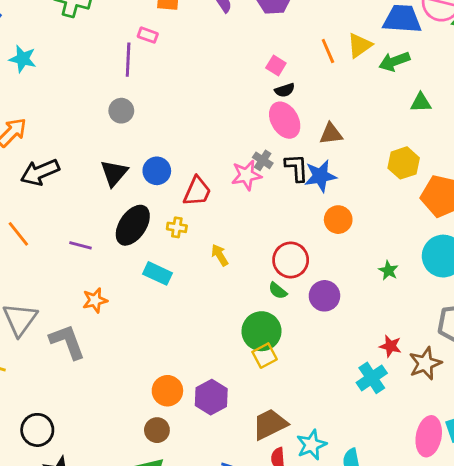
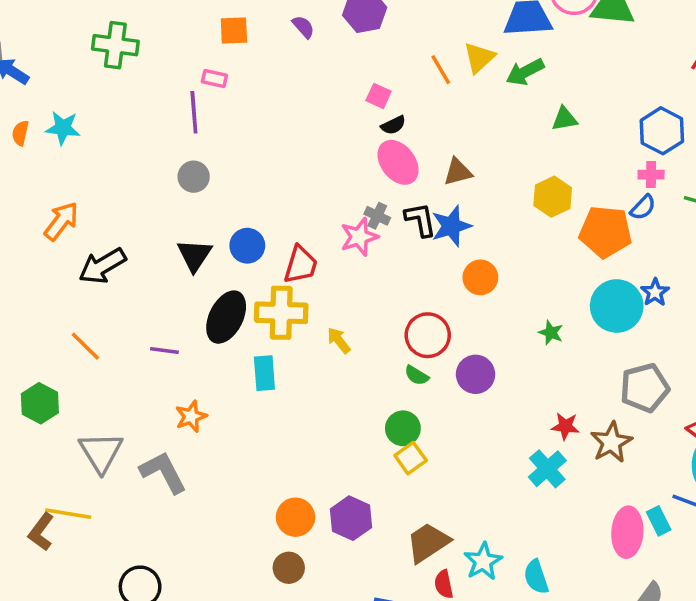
yellow cross: (177, 227) -> (281, 313), size x2.0
cyan rectangle: (157, 273) -> (264, 373), turned 68
green circle: (261, 331) -> (403, 428), size x0.7

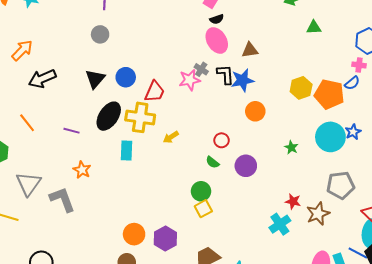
yellow hexagon: (553, 197) -> (301, 88), moved
red circle: (428, 335) -> (222, 140), size x0.6
yellow arrow: (339, 340) -> (171, 137), turned -91
orange star: (191, 416) -> (82, 170), turned -30

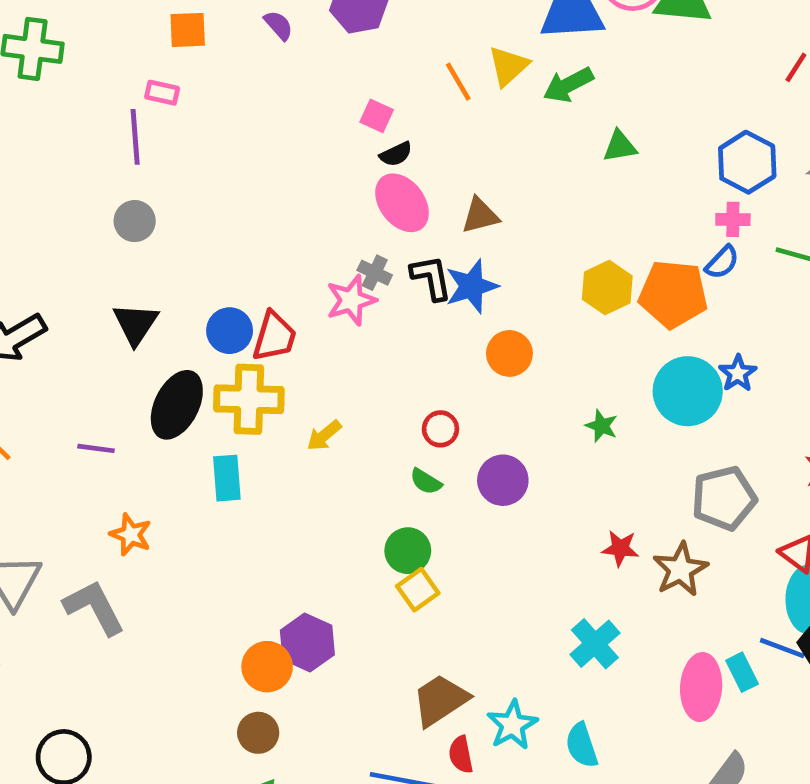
blue circle: (126, 77) -> (230, 331), moved
cyan cross: (280, 224) -> (595, 644), moved
purple hexagon: (165, 239) -> (307, 643), moved

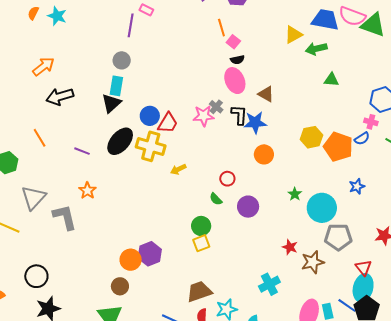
orange line: (458, 82) -> (221, 28), moved
brown triangle: (480, 215) -> (266, 94), turned 30
cyan circle: (688, 391) -> (322, 208), moved
cyan rectangle: (227, 478) -> (116, 86), moved

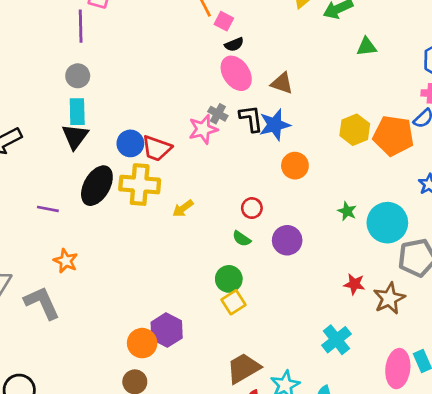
red trapezoid: (168, 123) -> (157, 148), turned 90

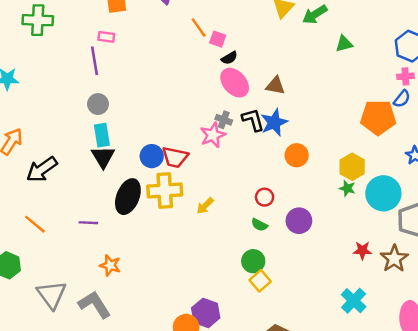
yellow hexagon: (355, 130) -> (352, 167), moved

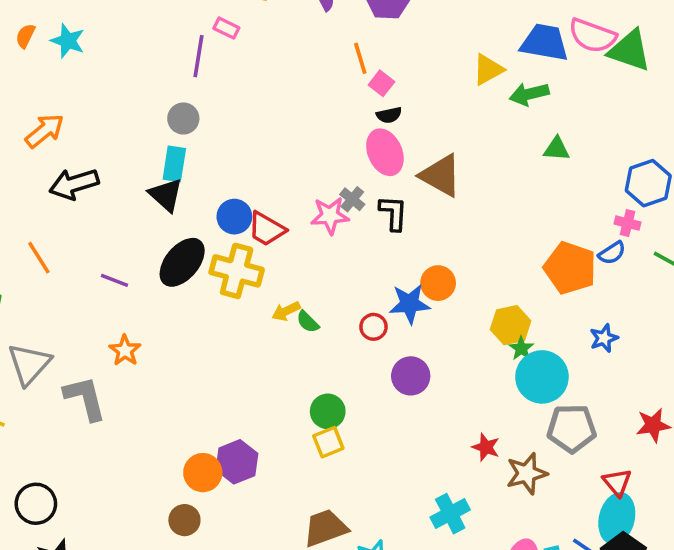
brown triangle: (275, 86) -> (441, 175), size x1.5
blue star: (274, 122) -> (410, 304), moved
black triangle: (103, 157) -> (166, 195), turned -35
green star: (347, 188) -> (521, 348), moved
green semicircle: (259, 225) -> (308, 322), moved

